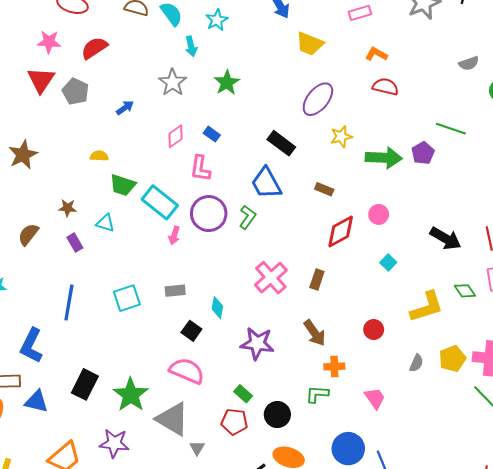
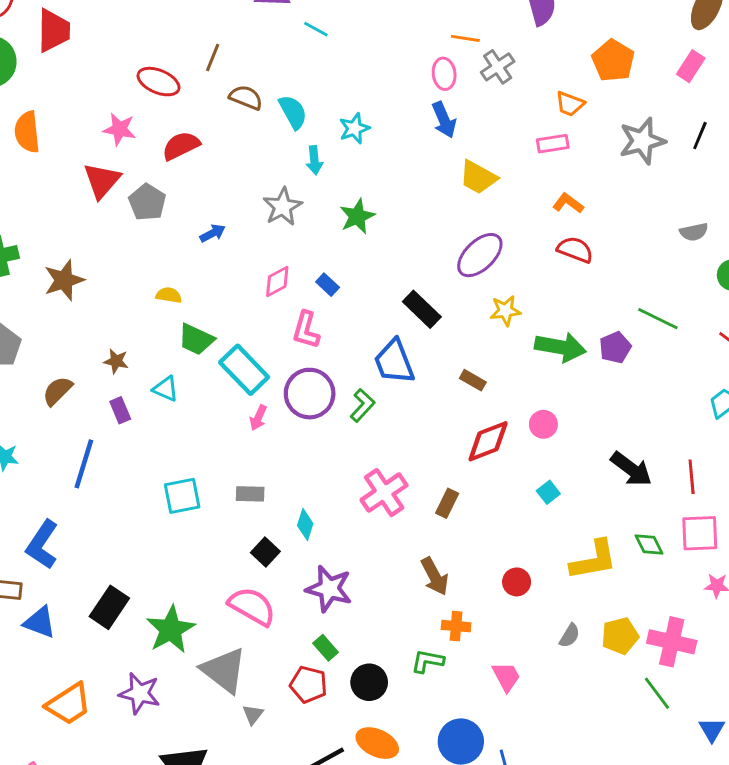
blue line: (69, 303) -> (84, 464), moved
purple star: (257, 343) -> (329, 589), moved

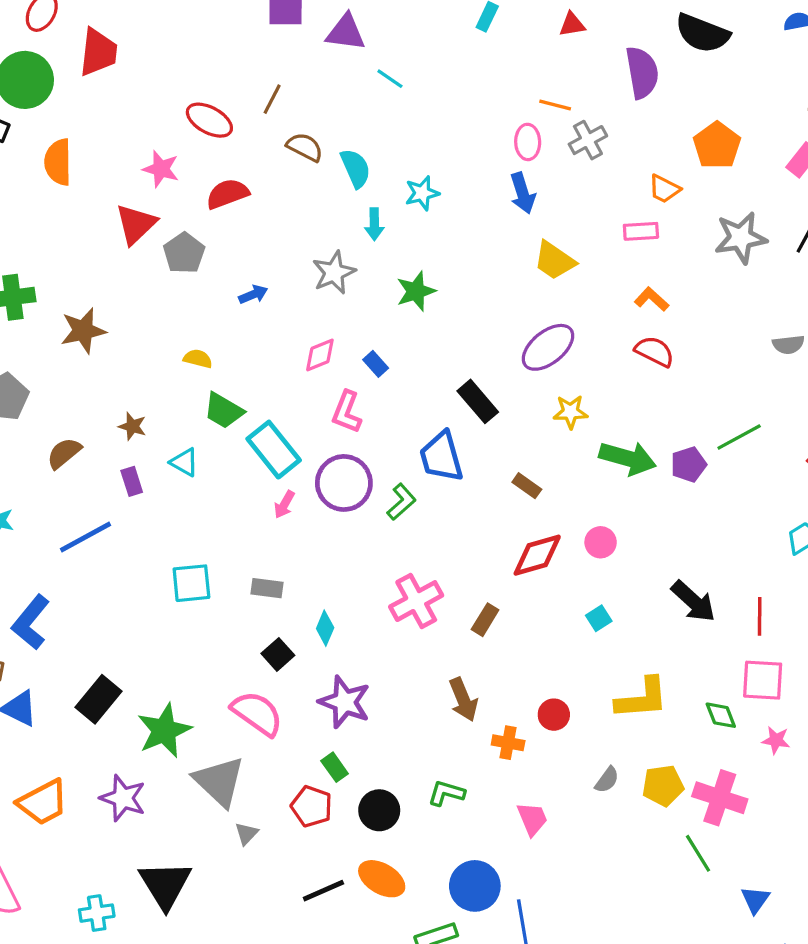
green line: (658, 319) -> (739, 437), turned -60
blue line: (84, 464) -> (86, 537), turned 39
green diamond: (649, 545) -> (721, 715), moved
orange cross: (456, 626) -> (508, 743), moved

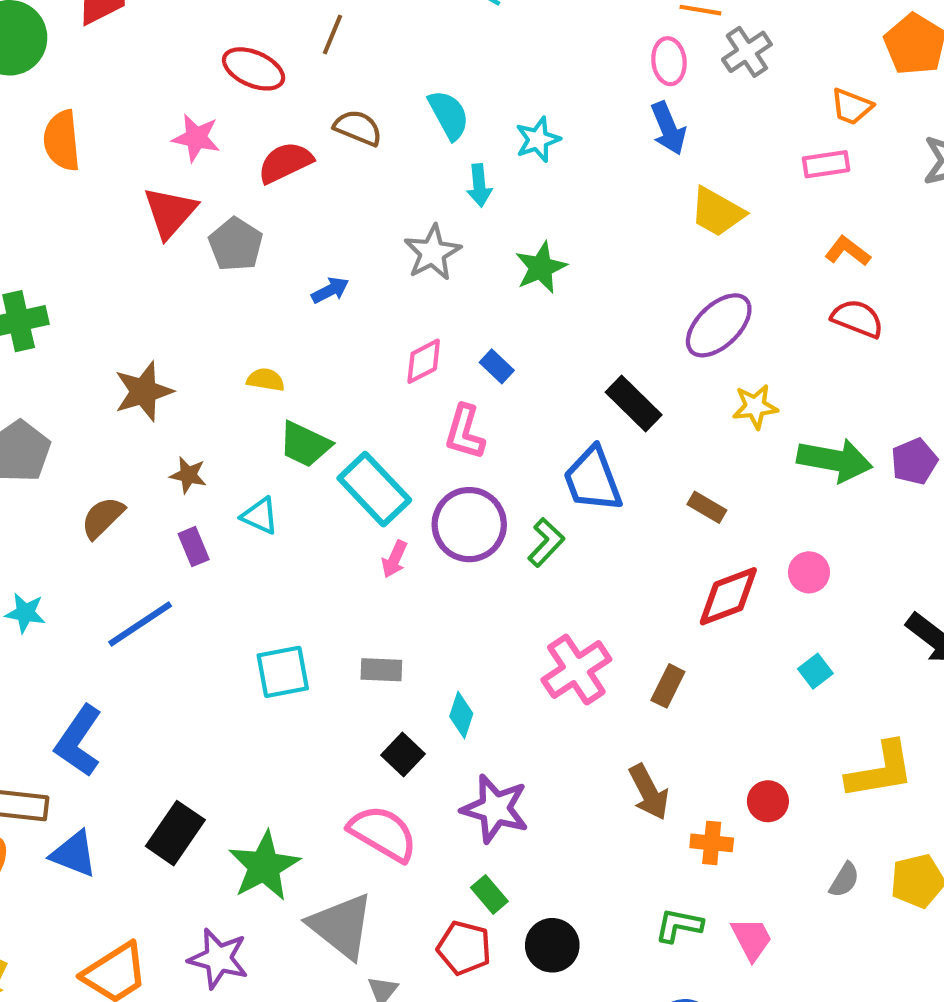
brown semicircle: (305, 147) -> (358, 128), moved
brown star: (83, 331) -> (144, 391), moved
green L-shape: (446, 793) -> (679, 925), moved

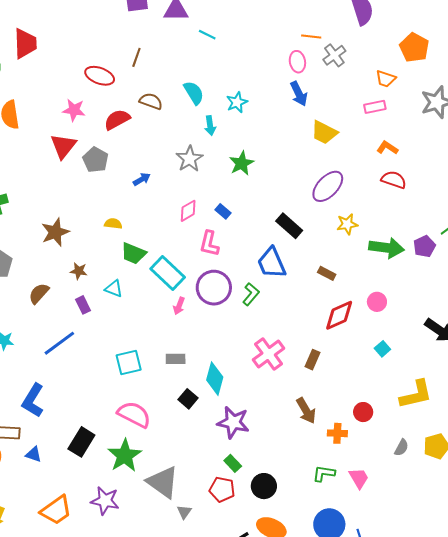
cyan diamond: (461, 715) -> (215, 379), size x1.5
pink semicircle: (383, 833) -> (134, 414), moved
blue triangle: (74, 854) -> (34, 454), size x0.7

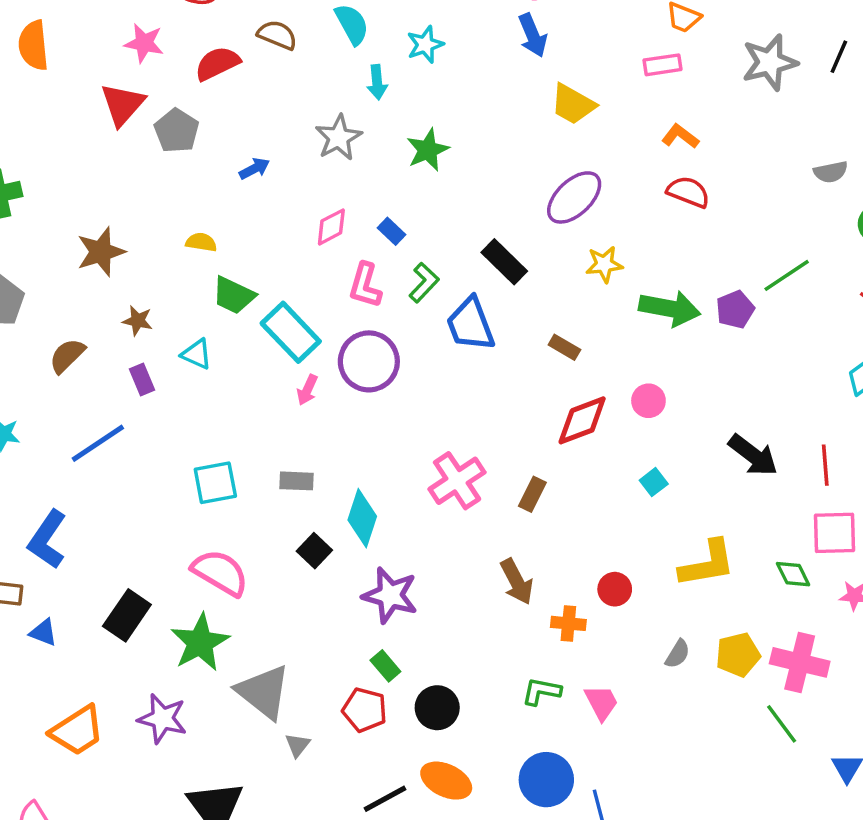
green L-shape: (251, 294) -> (424, 283), moved

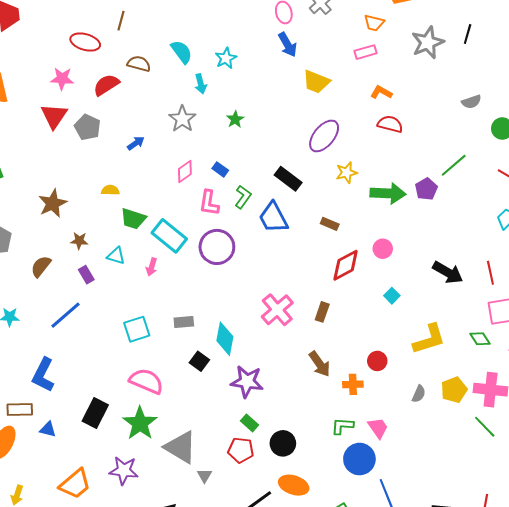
green star: (428, 150) -> (235, 119), size x0.7
pink arrow: (307, 390) -> (152, 267), moved
blue circle: (546, 780) -> (359, 459), moved

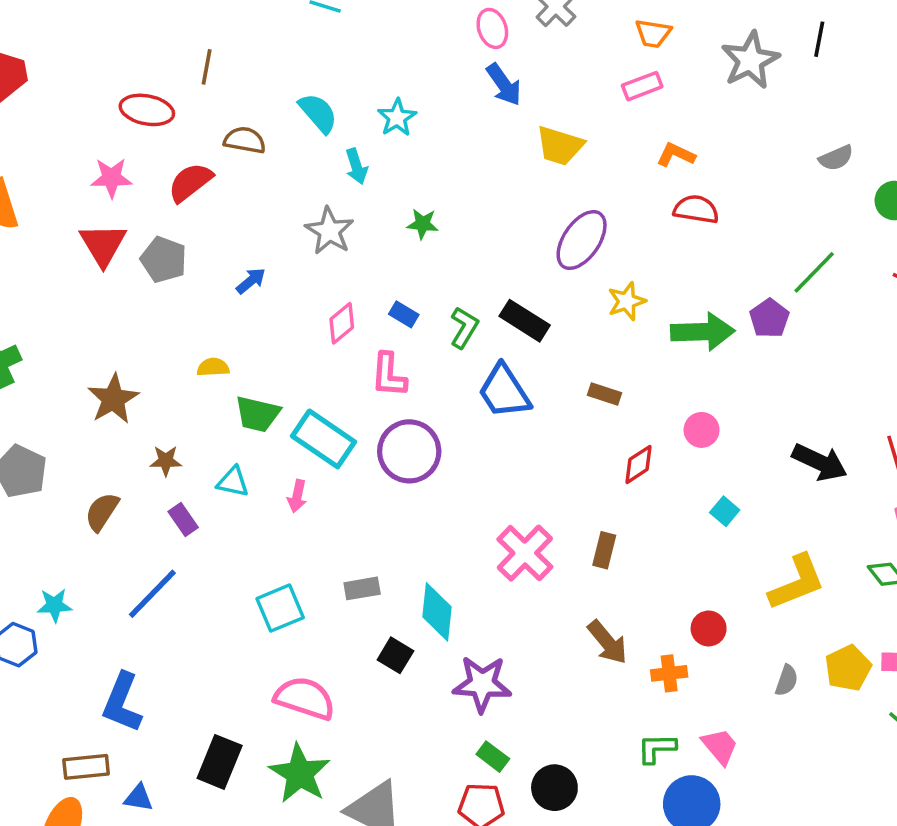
green star: (235, 119) -> (423, 224), turned -30
green L-shape: (243, 197) -> (464, 327), moved
red diamond: (346, 265) -> (638, 464), size x0.7

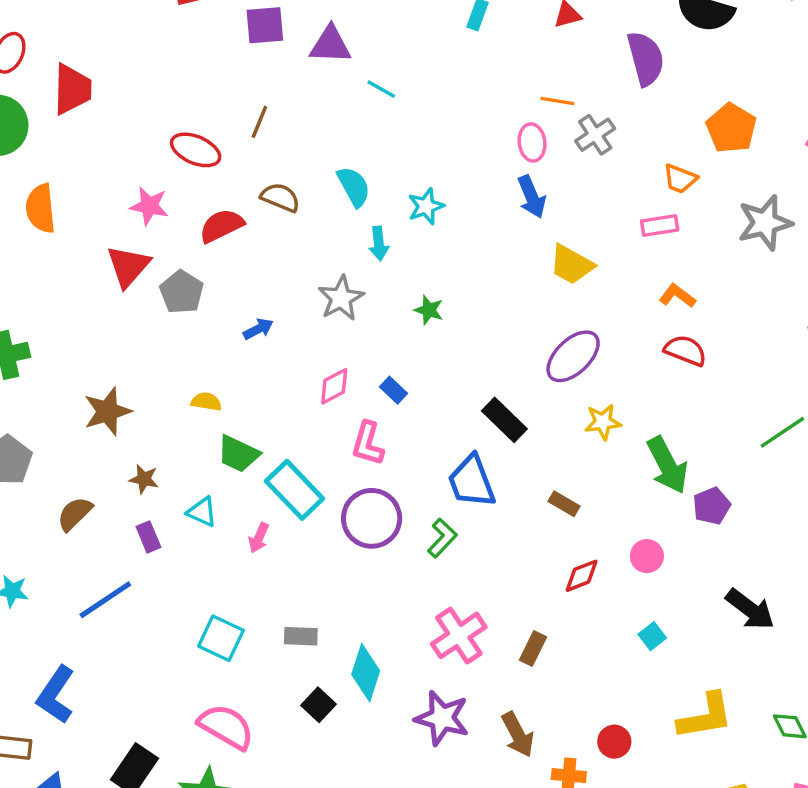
purple pentagon: (769, 318) -> (712, 506), moved
green L-shape: (464, 327) -> (442, 538), moved
green arrow: (703, 332) -> (667, 465), turned 52
cyan square: (280, 608) -> (221, 638), turned 36
purple star: (482, 684) -> (442, 718), moved

